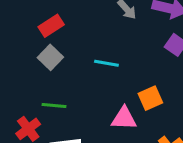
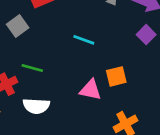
gray square: (50, 57) -> (18, 26), moved

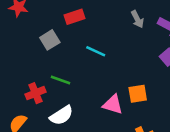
cyan line: (84, 40) -> (96, 51), moved
white semicircle: (36, 106) -> (61, 115), turned -40

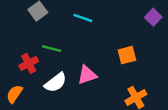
pink triangle: (113, 104) -> (87, 75), moved, turned -30

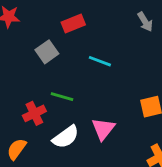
pink triangle: (87, 75) -> (103, 129), turned -35

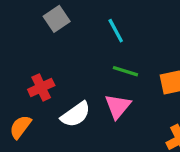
cyan line: (100, 61) -> (116, 31), turned 40
green line: (62, 97) -> (125, 71), moved

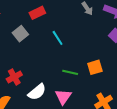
green line: (125, 71) -> (70, 72), moved
pink triangle: (118, 106) -> (63, 97), moved

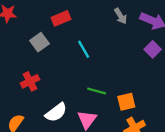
orange square: (95, 67) -> (126, 102), moved
red cross: (14, 77) -> (30, 81), moved

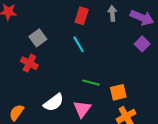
gray arrow: (121, 16) -> (112, 13), turned -152
red rectangle: (61, 18) -> (82, 16), moved, turned -49
red cross: (30, 81) -> (29, 63), moved, turned -35

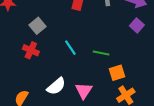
cyan line: (79, 44) -> (70, 48), moved
green line: (91, 83) -> (101, 53), moved

